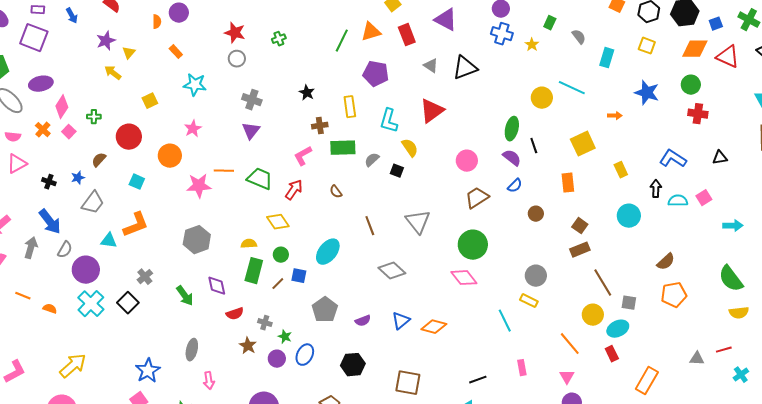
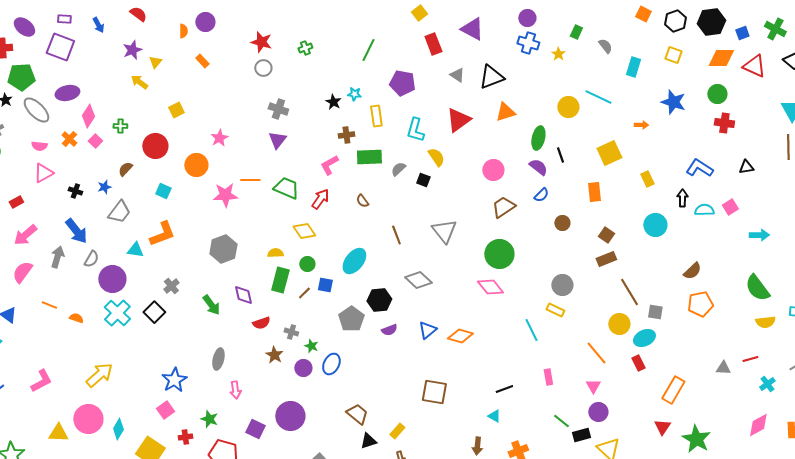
orange triangle: (371, 32) -> (505, 112), moved
cyan star: (195, 85) -> (354, 94), moved, size x0.6
black hexagon: (353, 365) -> (379, 300), moved

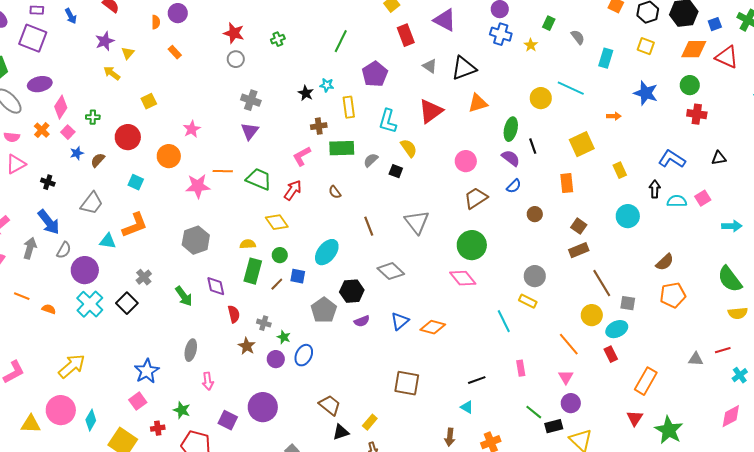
purple pentagon: (402, 83) -> (375, 74), turned 30
blue star: (104, 187) -> (77, 153), moved
red semicircle: (261, 323) -> (234, 314), turned -84

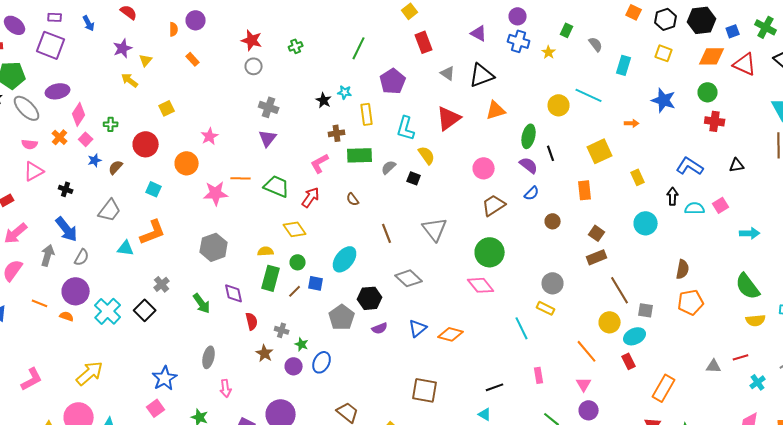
purple triangle: (445, 20) -> (479, 33), moved, size x0.7
brown semicircle: (665, 262) -> (683, 269), turned -36
purple circle: (85, 270) -> (76, 291), moved

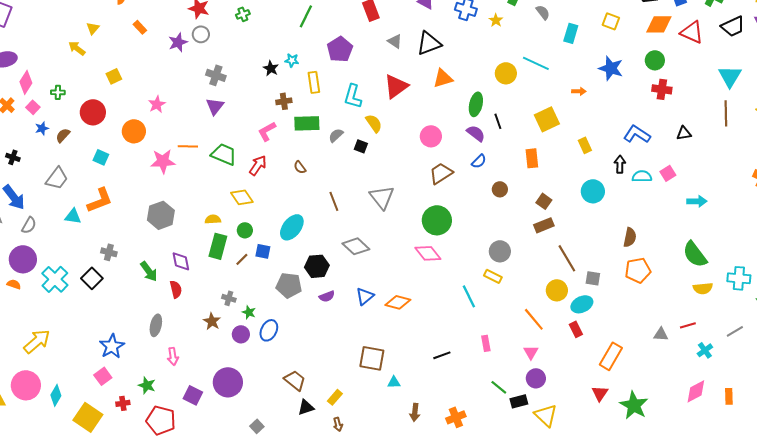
purple star: (123, 48) -> (178, 42), moved
gray cross: (162, 284) -> (109, 252), turned -35
gray pentagon: (342, 317) -> (289, 285), turned -30
red semicircle: (252, 321) -> (176, 289), moved
cyan triangle: (485, 414) -> (394, 382), moved, turned -32

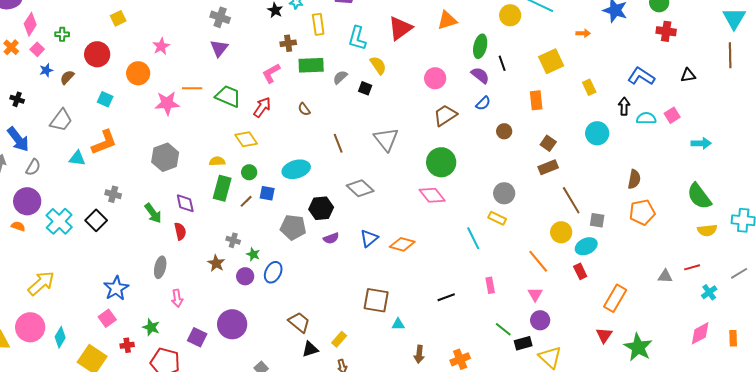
cyan ellipse: (292, 227) -> (296, 169), turned 36

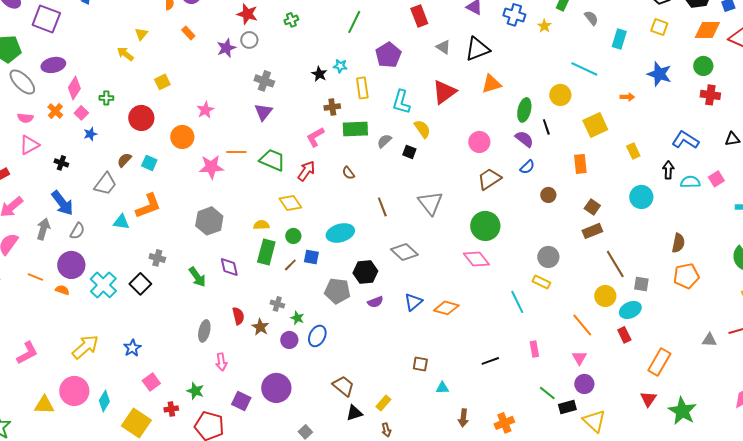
yellow circle: (510, 15) -> (560, 95), moved
brown semicircle: (67, 77) -> (124, 160), moved
red semicircle: (180, 231) -> (238, 316), moved
blue star: (116, 288) -> (132, 348), moved, size x0.7
brown square: (376, 300) -> (420, 364), size x0.6

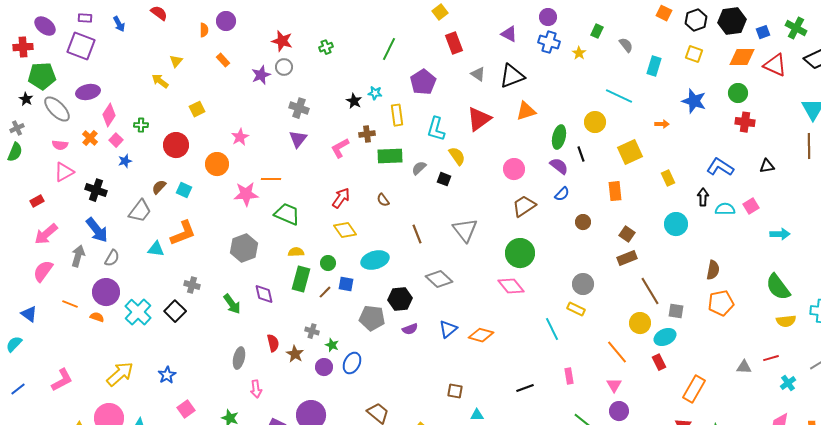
pink L-shape: (315, 137) -> (340, 148), moved
green trapezoid: (272, 160) -> (287, 214), moved
black cross: (61, 163) -> (96, 190), size x1.5
yellow diamond: (290, 203) -> (345, 230), moved

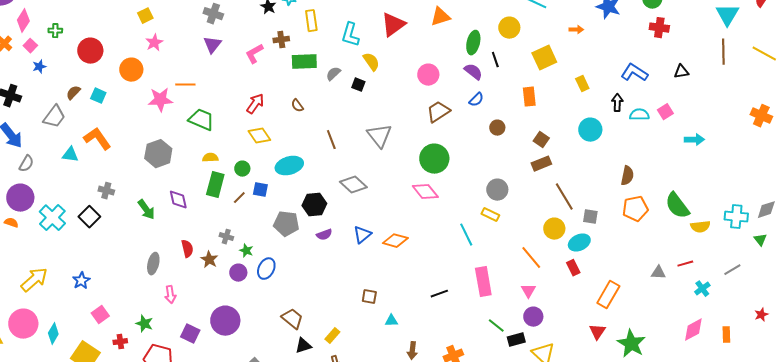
yellow square: (197, 109) -> (145, 16), moved
orange L-shape: (183, 233) -> (97, 139), turned -104
green semicircle: (778, 287) -> (677, 206), moved
pink rectangle: (569, 376) -> (483, 282), size x1.8

